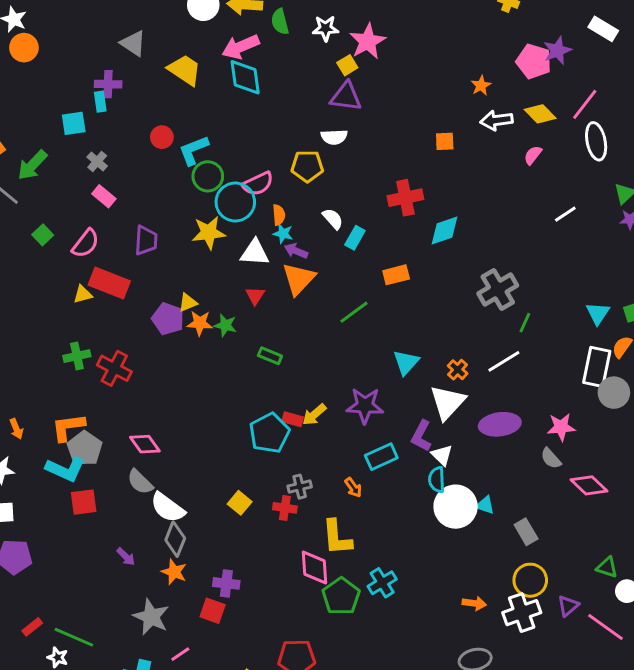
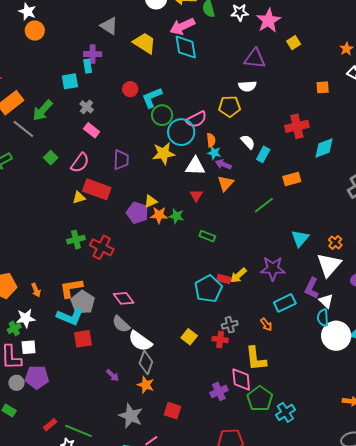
yellow square: (347, 65) -> (294, 43), moved
orange triangle: (299, 279) -> (226, 183), size x0.7
purple cross: (226, 583) -> (219, 391), moved, turned -30
cyan cross: (382, 583) -> (285, 412), moved

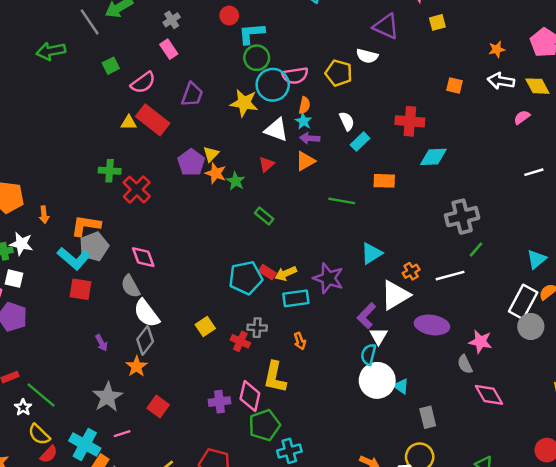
purple arrow: (223, 164) -> (310, 138), turned -35
yellow triangle: (151, 201) -> (211, 154), turned -40
green line: (264, 205) -> (342, 201), turned 30
cyan rectangle: (285, 303) -> (296, 298), moved

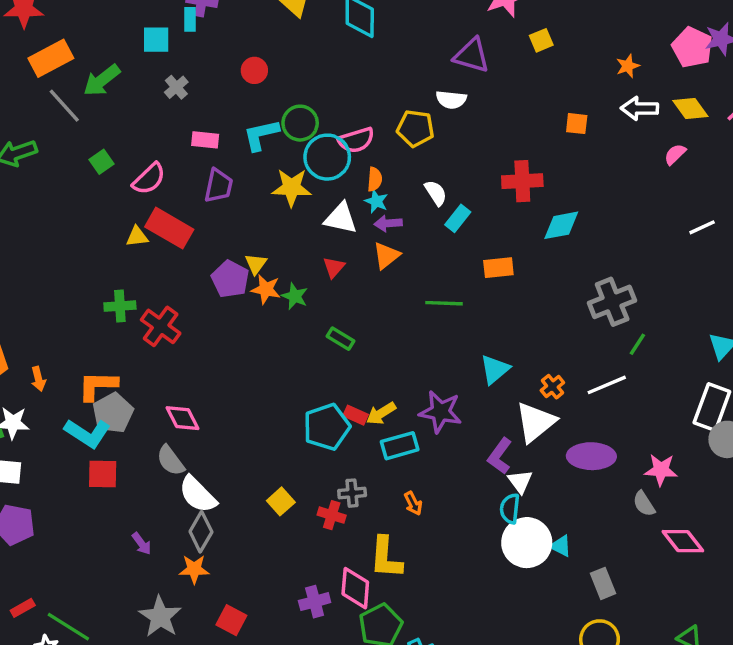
cyan L-shape: (251, 33) -> (261, 135), moved
pink rectangle: (169, 49) -> (205, 140), moved, turned -42
orange star: (137, 366) -> (194, 569), turned -30

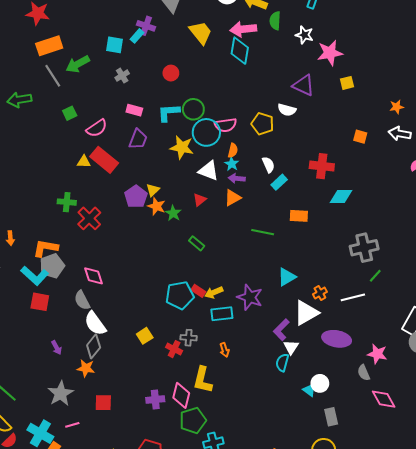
cyan rectangle: (190, 19) -> (137, 36), turned 32
white circle: (527, 543) -> (320, 383), moved, size x0.6
red square: (231, 620) -> (103, 403), turned -36

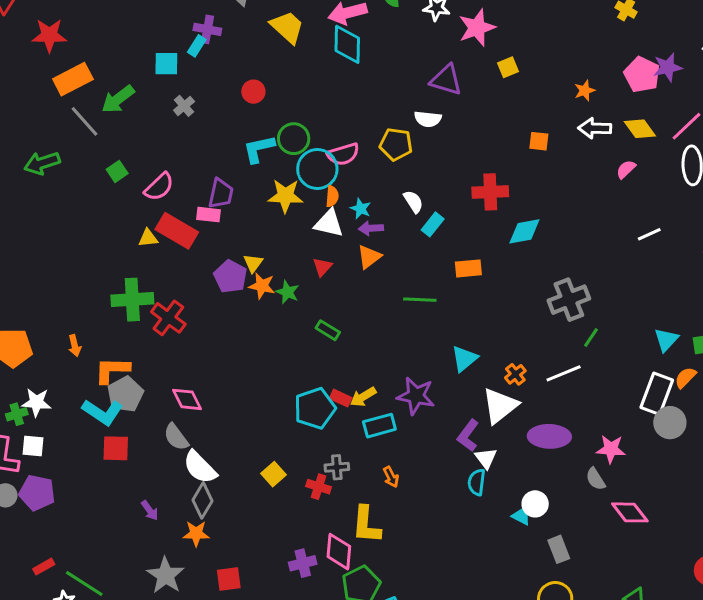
pink rectangle: (134, 110) -> (208, 215), moved
orange semicircle: (233, 150) -> (332, 196), moved
green cross: (67, 202) -> (132, 300), size x1.5
orange arrow: (10, 238) -> (75, 346), moved

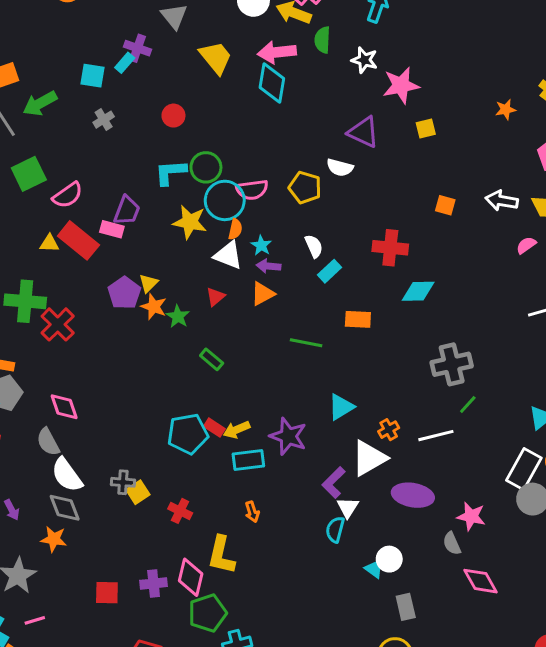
orange star: (585, 91) -> (506, 109), moved
green square: (117, 171) -> (29, 174), size x1.6
gray cross: (337, 467) -> (123, 482), moved
gray diamond: (202, 500) -> (65, 508), turned -60
red square: (229, 579) -> (107, 593), moved

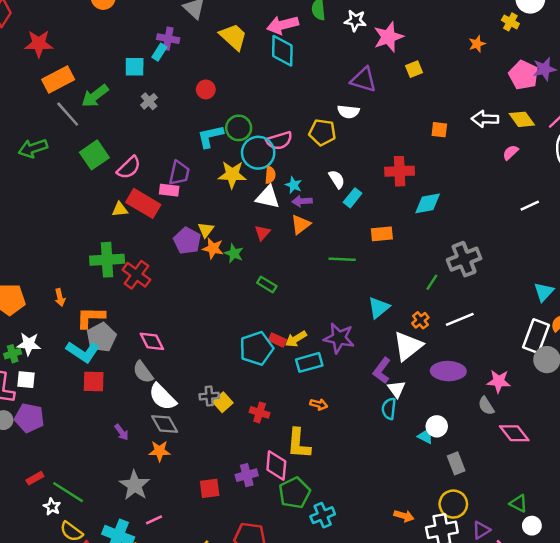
green line: (468, 405) -> (432, 282), moved
orange arrow: (252, 512) -> (319, 404), turned -49

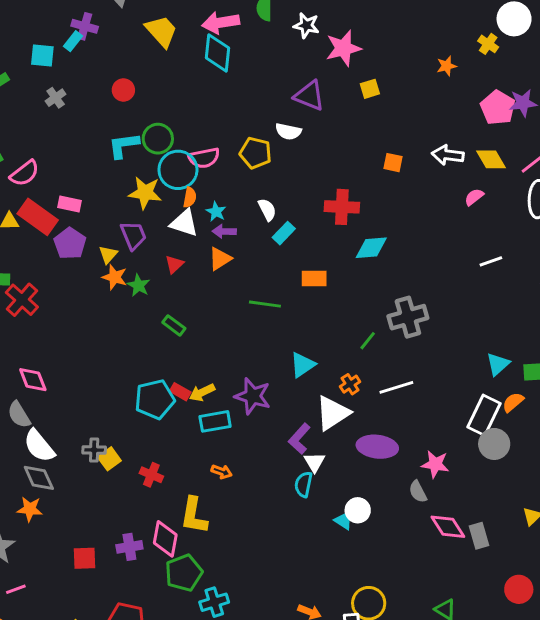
purple trapezoid: (179, 173) -> (133, 235), moved, turned -40
purple pentagon: (187, 241) -> (70, 243), moved
gray rectangle: (456, 463) -> (479, 536), moved

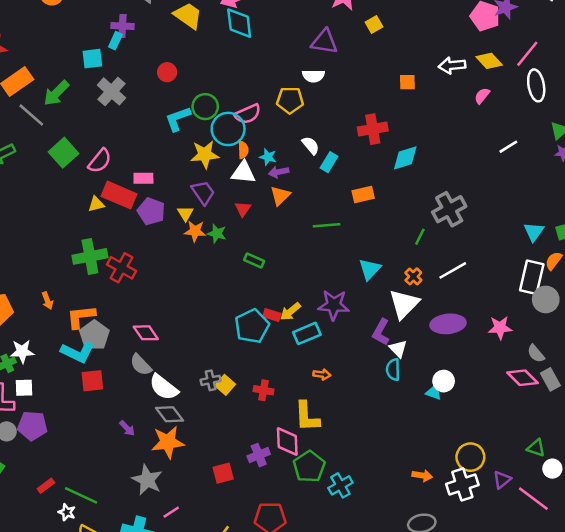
gray cross: (56, 98) -> (112, 91), size x1.6
gray semicircle: (418, 492) -> (536, 354), moved
orange star: (30, 509) -> (168, 442), size x1.5

